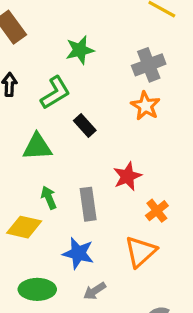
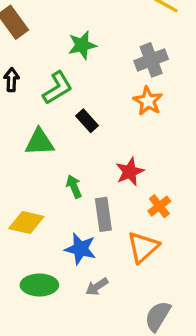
green arrow: (49, 198) -> (74, 186), moved
gray rectangle: (88, 204) -> (103, 214), moved

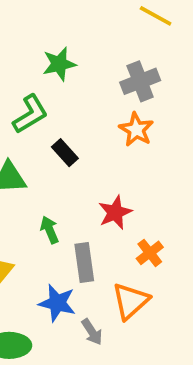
gray arrow: (97, 287) -> (92, 332), moved, turned -90

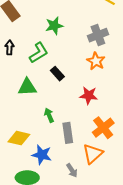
red star: (115, 212) -> (89, 95), moved, turned 30
orange cross: (150, 253) -> (103, 128), size x1.5
blue star: (57, 303) -> (42, 155), moved

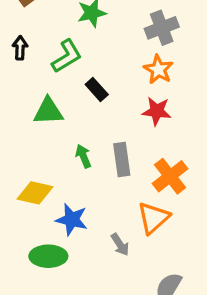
red star: (89, 95) -> (157, 111), moved
gray rectangle: (68, 133) -> (122, 160), moved

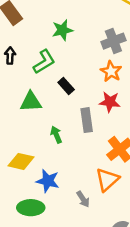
gray rectangle: (122, 160) -> (87, 120), moved

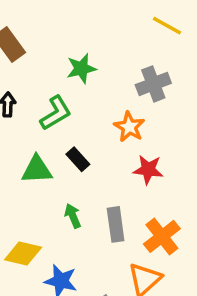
orange star: (111, 71) -> (129, 127), moved
black rectangle: (66, 86) -> (78, 159), moved
gray rectangle: (87, 120) -> (116, 224), moved

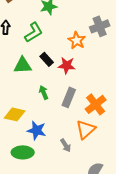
gray cross: (153, 84) -> (100, 26), moved
red star: (148, 170) -> (67, 65), moved
gray rectangle: (116, 224) -> (69, 97), turned 30

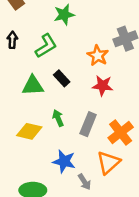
red star: (67, 65) -> (103, 86), moved
yellow diamond: (15, 114) -> (29, 131), moved
blue star: (37, 130) -> (64, 161), moved

